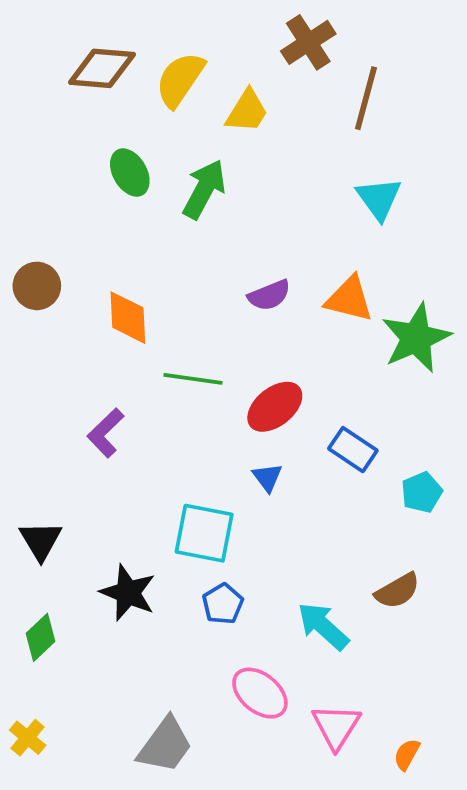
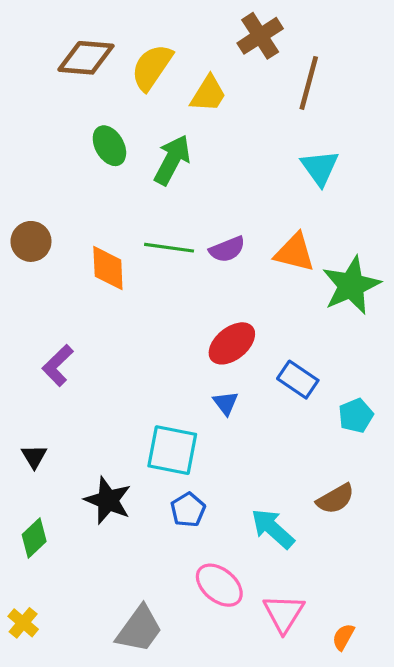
green line: (193, 379) -> (169, 248), moved
purple L-shape: (106, 433) -> (58, 365), moved
black triangle: (41, 541) -> (34, 456), size x0.7

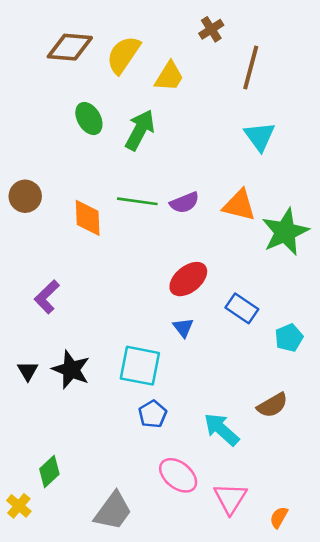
brown cross: (260, 36) -> (211, 29), size x0.7
black star: (108, 500) -> (71, 370), moved
green diamond: (34, 538) -> (49, 471), moved

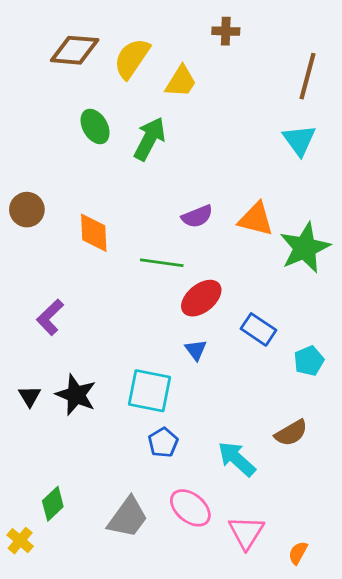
brown cross: (211, 29) -> (226, 31), turned 35
brown line: (251, 68) -> (308, 76), moved
cyan triangle: (260, 136) -> (299, 140), moved
green line: (137, 201) -> (162, 263), moved
gray trapezoid: (113, 511) -> (128, 517), moved

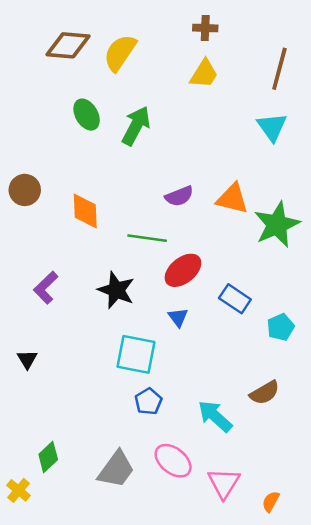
yellow trapezoid: (181, 82) -> (204, 74), moved
black star: (76, 395) -> (116, 290), moved

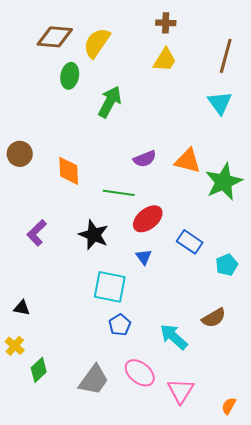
green ellipse: (87, 115) -> (70, 76), moved, turned 40
black triangle: (27, 359) -> (22, 308), moved, turned -48
yellow cross: (19, 490) -> (15, 346), moved
orange semicircle: (271, 502) -> (229, 406), moved

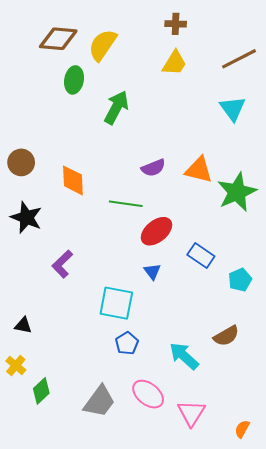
brown line: (226, 56) -> (239, 59), turned 48
purple L-shape: (37, 233) -> (62, 264), moved
black star: (94, 235) -> (26, 217), moved

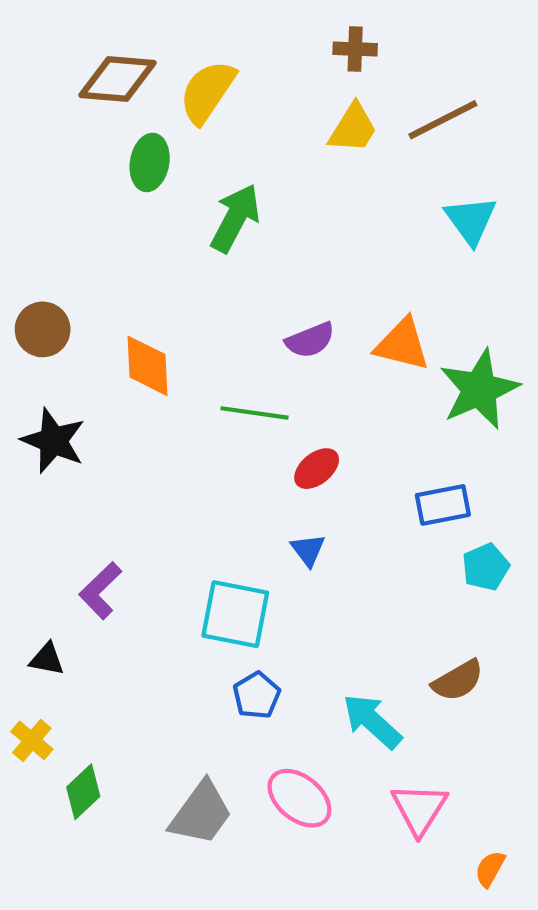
brown line: (239, 59) -> (443, 120), moved
red ellipse: (156, 231) -> (317, 469), size x0.7
blue rectangle: (201, 256) -> (443, 505), moved, turned -45
purple L-shape: (62, 264) -> (100, 591), moved
pink triangle: (191, 413) -> (419, 809), moved

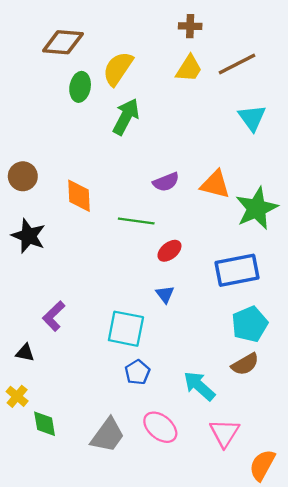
yellow semicircle: (207, 92) -> (118, 69), moved
blue rectangle: (443, 505) -> (237, 270), size x1.5
cyan pentagon: (486, 567) -> (250, 324), moved, size x1.4
green diamond: (83, 792) -> (45, 424), turned -56
orange semicircle: (490, 869) -> (262, 465), size x1.6

